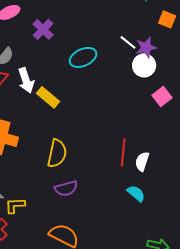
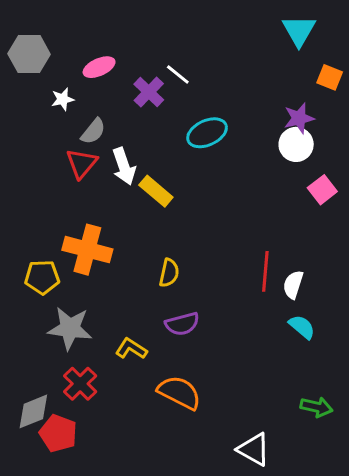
white line: (128, 42) -> (178, 74), moved
yellow semicircle: (57, 153) -> (169, 273), size x0.7
cyan semicircle: (136, 193) -> (302, 327), moved
yellow L-shape: (15, 205) -> (131, 349), moved, turned 35

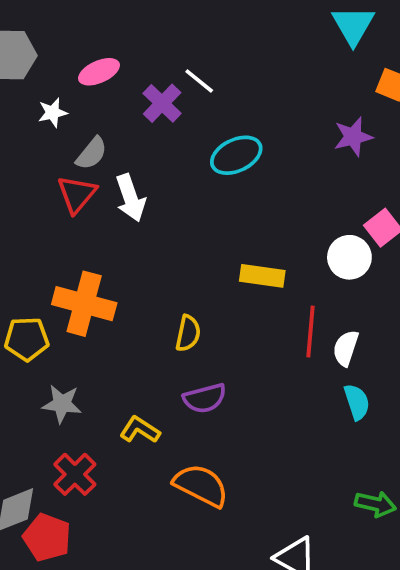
white circle: (296, 144) -> (349, 257), moved
yellow rectangle: (156, 191) -> (262, 276), moved, turned -32
cyan semicircle: (302, 327) -> (357, 402), turned 32
gray star: (70, 328) -> (62, 404), size x0.7

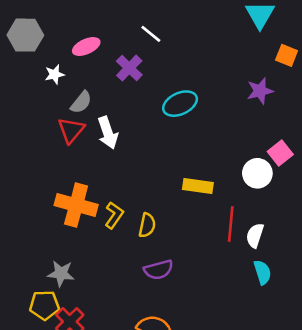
white line: (199, 81) -> (151, 34), moved
yellow pentagon: (27, 339) -> (44, 305), moved
yellow L-shape: (140, 430) -> (114, 215), moved, turned 92

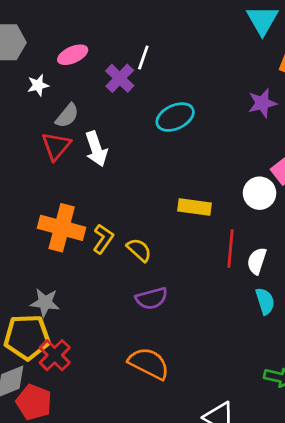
white line: (151, 34) -> (143, 58), moved, turned 70
yellow semicircle: (147, 225) -> (139, 250), turned -60
yellow pentagon: (44, 305) -> (27, 337), size x1.4

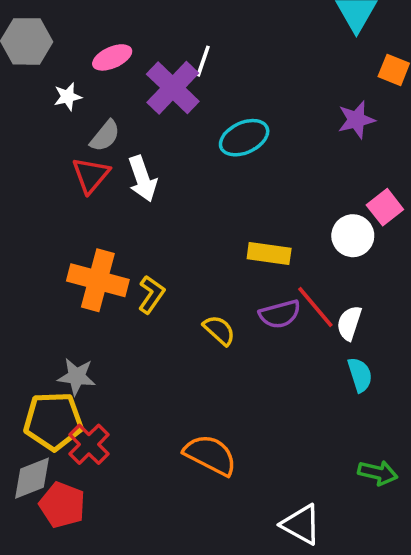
purple cross: (120, 78) -> (173, 88), size x1.4
red line: (230, 249) -> (315, 307), turned -45
yellow semicircle: (139, 250) -> (219, 330), moved
purple semicircle: (152, 298) -> (280, 314), moved

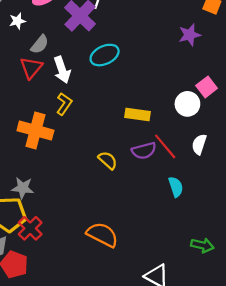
cyan ellipse: (244, 138) -> (105, 55), moved
yellow L-shape: (151, 295) -> (64, 104), moved
white semicircle: (349, 323) -> (199, 144), moved
cyan semicircle: (360, 375) -> (176, 187), moved

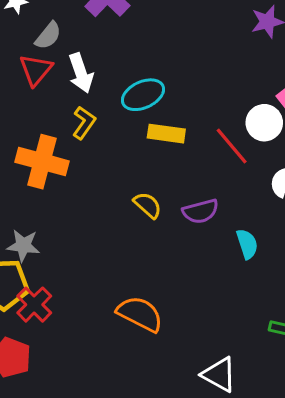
cyan ellipse: (105, 55) -> (143, 95), moved
yellow rectangle: (138, 115) -> (166, 134), moved
red line: (165, 146) -> (232, 146), moved
purple semicircle: (144, 151) -> (201, 211), moved

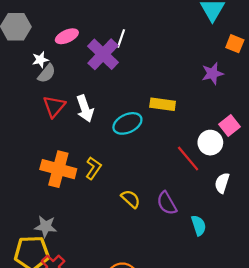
gray semicircle: (48, 36) -> (47, 73), moved
yellow L-shape: (84, 123) -> (93, 168), moved
yellow rectangle: (166, 134) -> (163, 104), moved
purple semicircle: (201, 211) -> (167, 203), turned 75

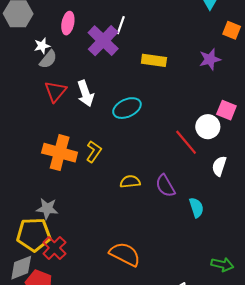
pink ellipse: (67, 36) -> (68, 23), turned -55
yellow rectangle: (163, 104) -> (154, 60), moved
pink square: (229, 126) -> (226, 110), turned -30
yellow semicircle: (131, 199) -> (130, 182), turned -48

